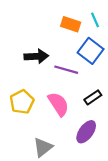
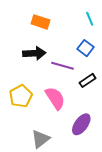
orange rectangle: (71, 24) -> (41, 22), moved
blue square: (91, 51) -> (85, 48), size x0.7
black rectangle: (93, 97) -> (88, 80), moved

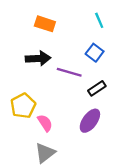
pink semicircle: (55, 98) -> (45, 123), moved, size x0.7
purple ellipse: (81, 124) -> (90, 121), moved

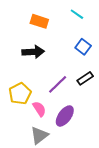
cyan line: (99, 20) -> (77, 14), moved, turned -32
purple line: (69, 72) -> (58, 84), moved, turned -60
purple ellipse: (90, 121) -> (65, 116), moved

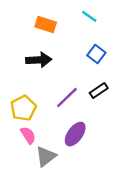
pink semicircle: (39, 109) -> (28, 135), moved

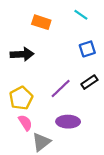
blue square: (96, 54) -> (87, 49), turned 35
black arrow: (39, 60) -> (22, 54), moved
purple ellipse: (75, 134) -> (68, 122), turned 55

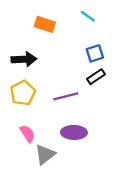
black rectangle: (89, 82) -> (96, 77), moved
purple line: (61, 88) -> (66, 96), turned 30
yellow pentagon: (21, 98) -> (23, 93), moved

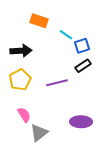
cyan line: (88, 16) -> (66, 35), moved
purple ellipse: (74, 132) -> (81, 122), moved

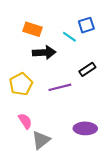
orange rectangle: (39, 21) -> (33, 29), moved
blue square: (82, 46) -> (86, 25), moved
black arrow: (21, 51) -> (44, 53), moved

